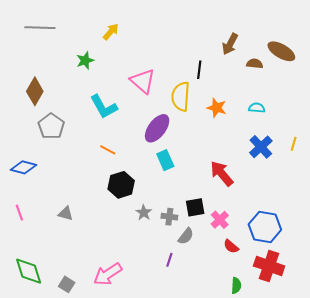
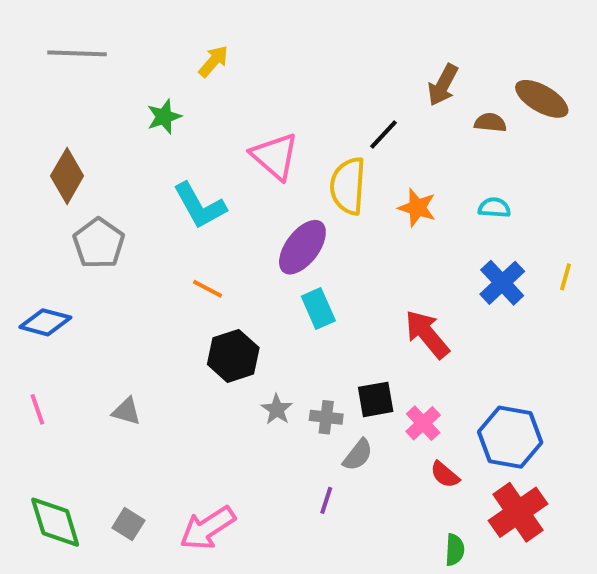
black line: (199, 70) -> (384, 134), turned 36
red cross: (269, 266) -> (518, 512), turned 36
gray square: (67, 284) -> (128, 524), moved

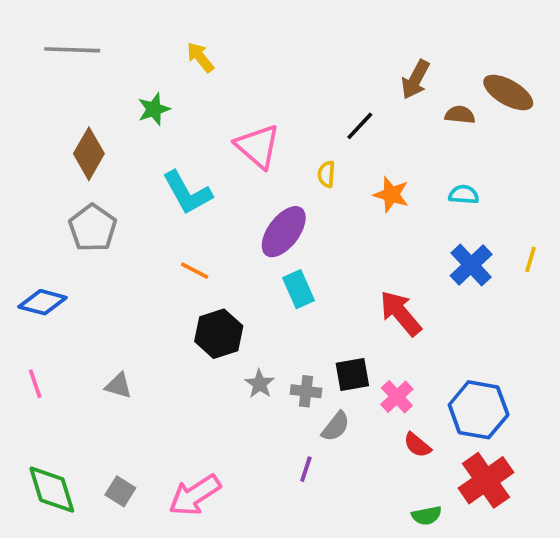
yellow arrow: (213, 61) -> (200, 57), turned -80
brown diamond: (67, 176) -> (89, 154), moved
yellow semicircle: (348, 186) -> (326, 174), size x0.5
green semicircle: (455, 550) -> (427, 516), turned 76

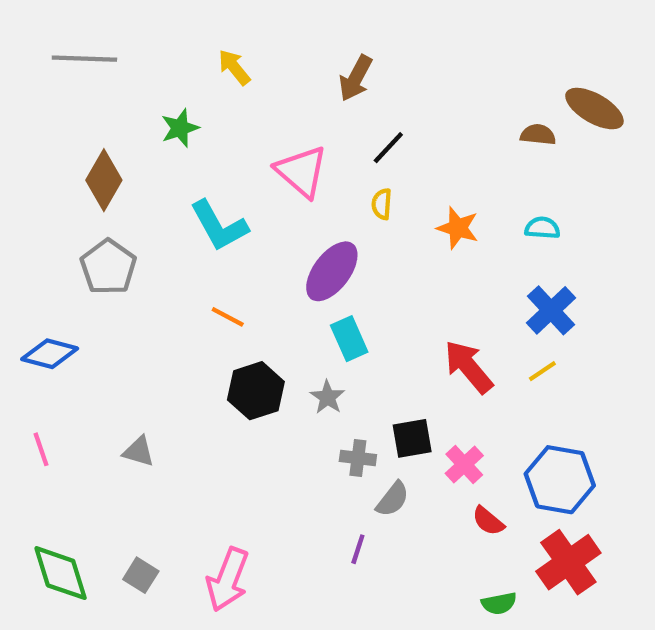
brown arrow: (415, 80) -> (356, 78), moved
black line: (360, 126) -> (388, 148), moved
yellow line: (530, 259) -> (542, 371), moved, turned 40
gray star: (260, 384) -> (328, 397), moved
pink arrow: (195, 495) -> (228, 580), turned -36

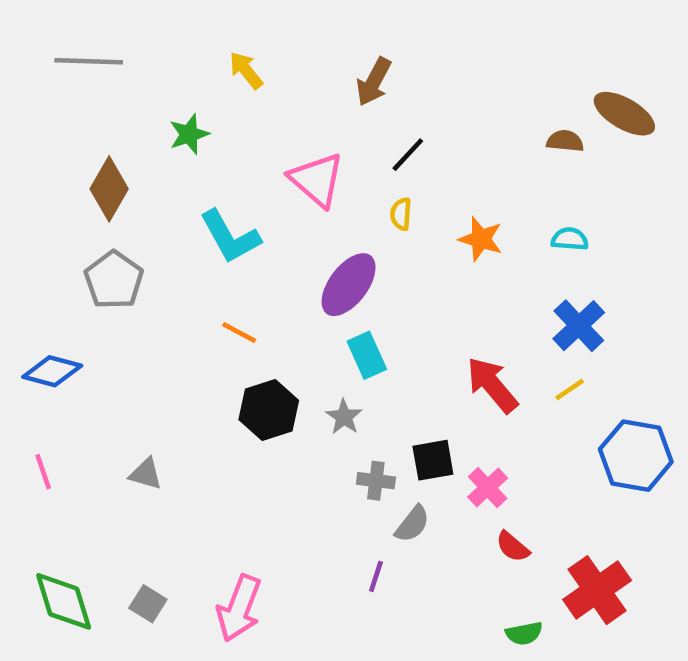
blue hexagon: (560, 480) -> (636, 456), moved

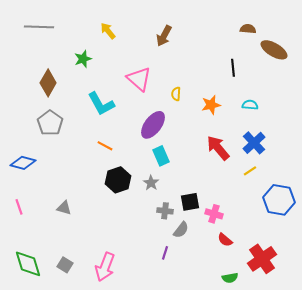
brown semicircle: (565, 141) -> (248, 29), moved
black line: (408, 155) -> (233, 68), moved, turned -48
orange star: (481, 239) -> (211, 105), turned -30
red arrow: (492, 385) -> (218, 148), moved
pink cross: (488, 487) -> (214, 214), turned -30

